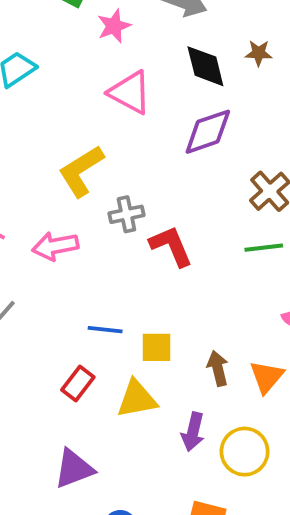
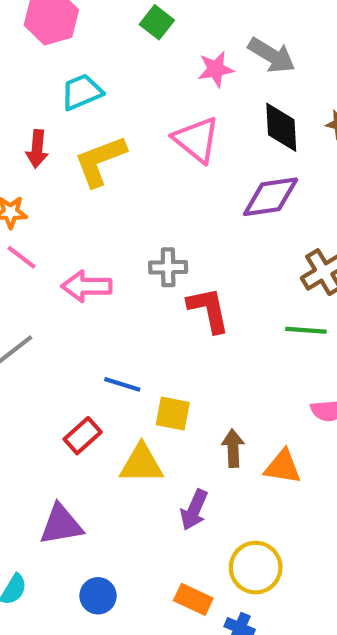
pink star: (114, 26) -> (216, 69), moved
yellow L-shape: (81, 171) -> (100, 161), moved
orange triangle: (267, 377) -> (283, 467), turned 48
yellow circle: (245, 452) -> (256, 568), moved

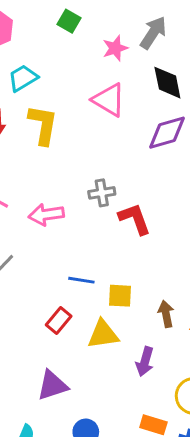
gray arrow: (272, 55) -> (153, 33), turned -80
yellow L-shape: (100, 161) -> (43, 125), turned 129

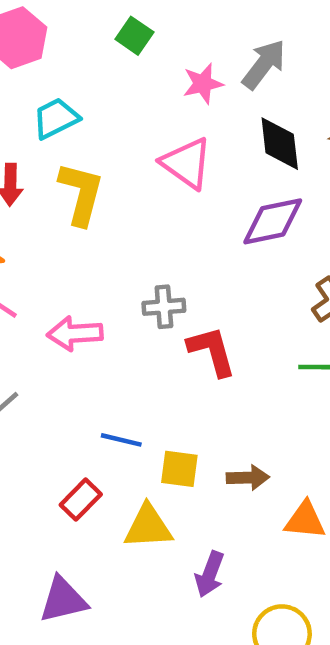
brown arrow: (166, 314) -> (248, 478), moved, turned 95

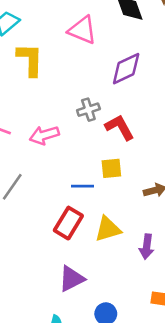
purple diamond: (273, 221) -> (126, 69), moved
yellow square: (179, 469) -> (111, 168), moved
red rectangle: (81, 500) -> (68, 223), size x1.4

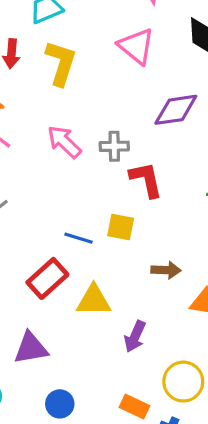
pink arrow: (44, 135) -> (64, 142), moved, turned 44

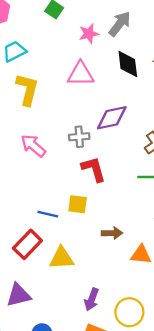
pink triangle: (136, 46) -> (81, 74), turned -36
gray cross: (114, 146) -> (79, 137), moved
purple arrow: (135, 336) -> (92, 299), moved

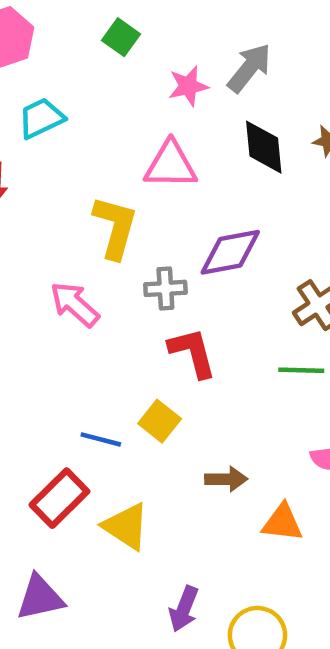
yellow L-shape: (27, 89) -> (115, 227), moved
yellow square: (78, 204) -> (160, 421), turned 30
yellow triangle: (62, 258) -> (126, 526), turned 36

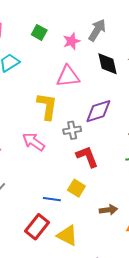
green square: (121, 37) -> (39, 32), moved

